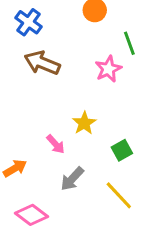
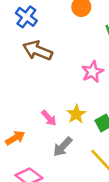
pink star: (108, 69) -> (93, 72), moved
yellow star: (84, 123) -> (76, 114), moved

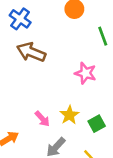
pink star: (93, 72) -> (85, 73), turned -30

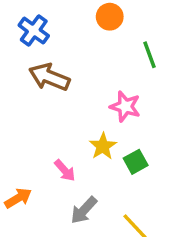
yellow star: (69, 115) -> (103, 146), moved
green square: (97, 124) -> (136, 162), moved

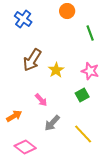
brown arrow: (49, 77) -> (32, 60), moved, turned -80
pink star: (125, 107) -> (90, 71), moved
yellow star: (103, 146) -> (56, 70), moved

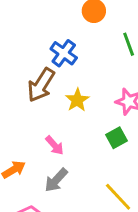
blue cross: (23, 19) -> (64, 53), moved
gray arrow: (52, 123) -> (56, 180), moved

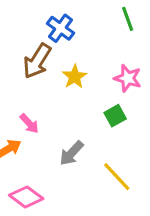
pink arrow: (55, 145) -> (29, 124), moved
gray arrow: (56, 180) -> (71, 153), moved

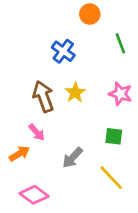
brown arrow: (37, 61) -> (43, 96), moved, turned 128
green square: (115, 116) -> (114, 136), moved, turned 36

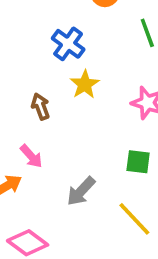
yellow star: (75, 92) -> (85, 84), moved
brown arrow: (43, 96) -> (40, 106), size x0.6

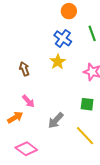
blue cross: (68, 44) -> (63, 38), moved
brown arrow: (40, 106) -> (24, 69), moved

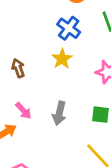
gray arrow: (56, 120) -> (59, 113), moved, turned -30

